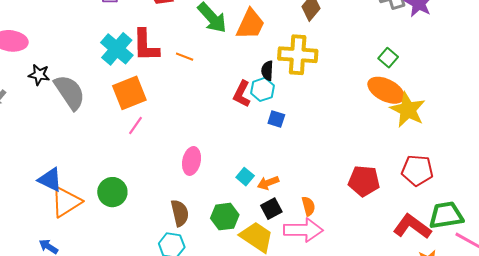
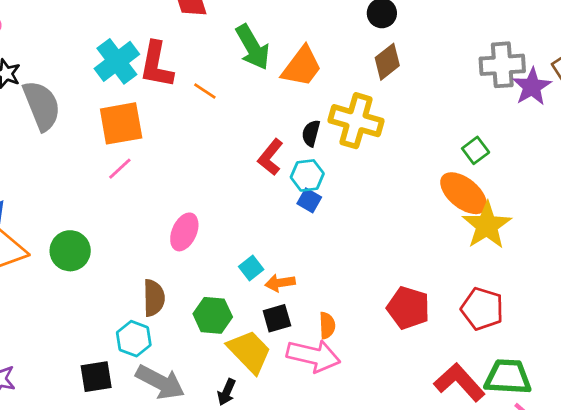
cyan hexagon: (263, 89) -> (307, 175), moved

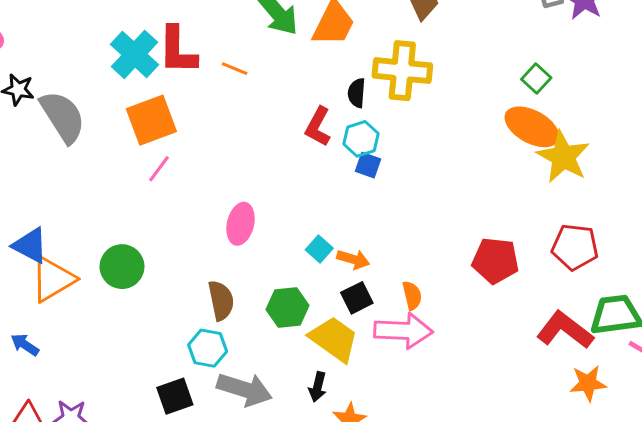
orange arrow: (280, 283) -> (353, 259), turned -144

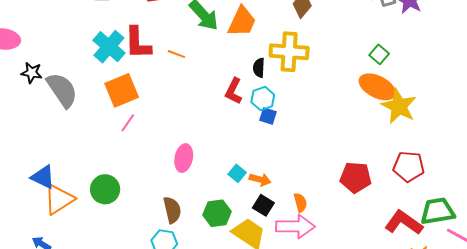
black square: (357, 298) -> (263, 205), turned -30

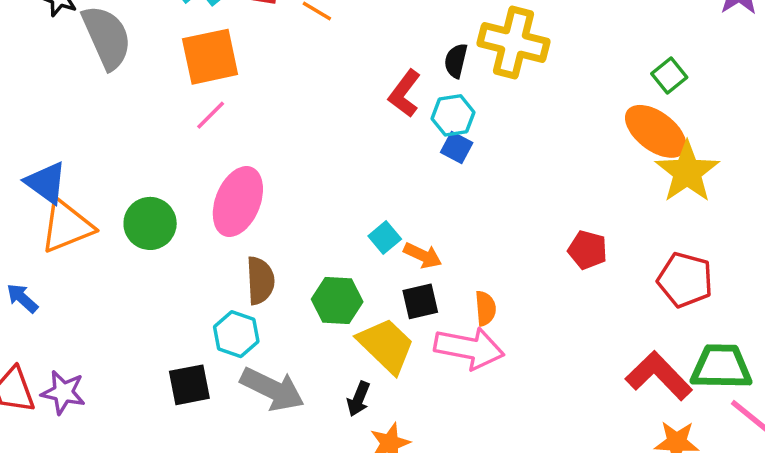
pink ellipse: (184, 158) -> (238, 202), moved, size x1.4
red pentagon: (356, 177) -> (588, 250), moved, size x0.7
black square: (263, 205) -> (420, 301), turned 35

